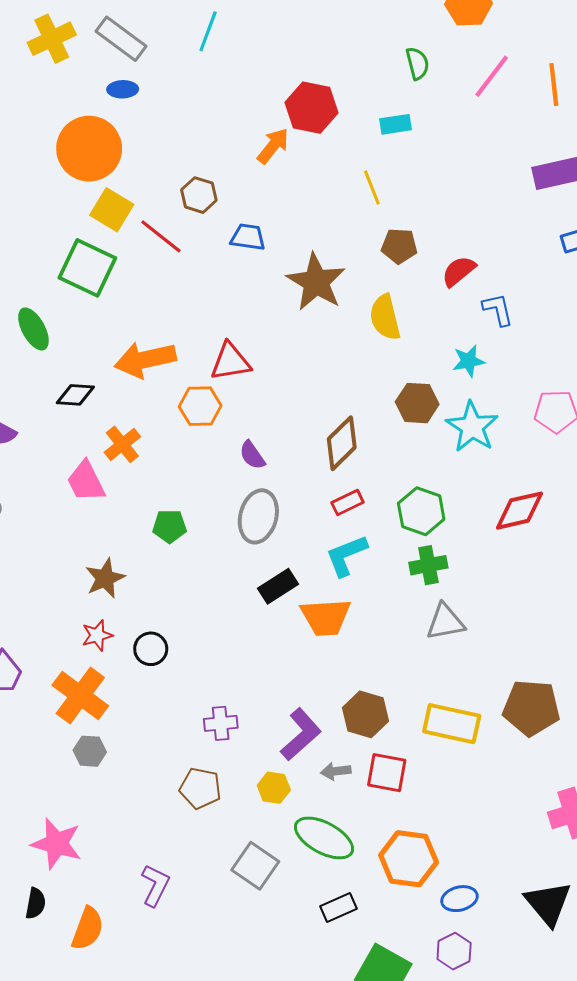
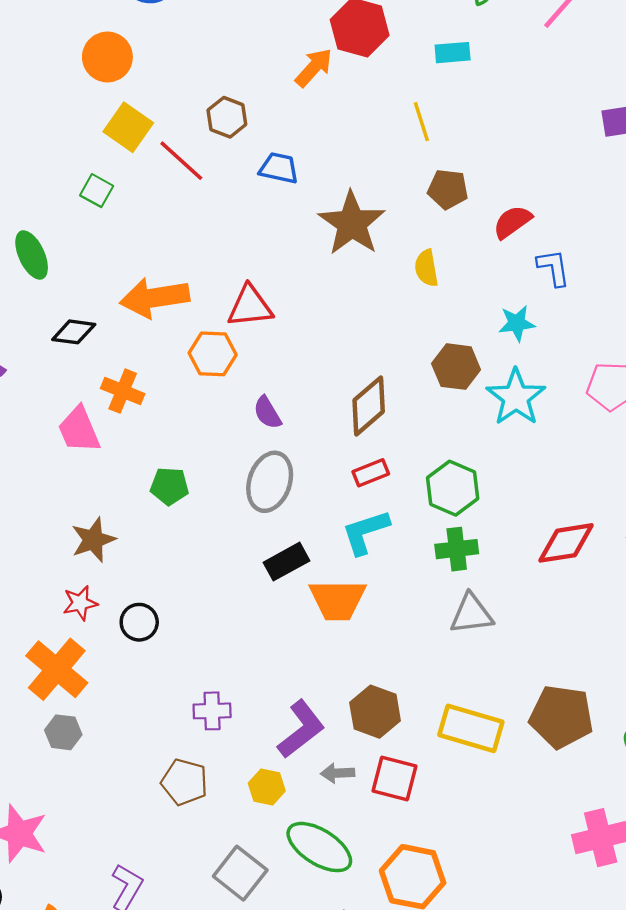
orange circle: (89, 149) -> (107, 57), size x0.7
green square: (87, 268) -> (97, 191), size x0.5
yellow semicircle: (385, 317) -> (426, 268), size x0.7
orange cross: (122, 444) -> (123, 391), turned -33
red diamond: (520, 511) -> (566, 543), moved

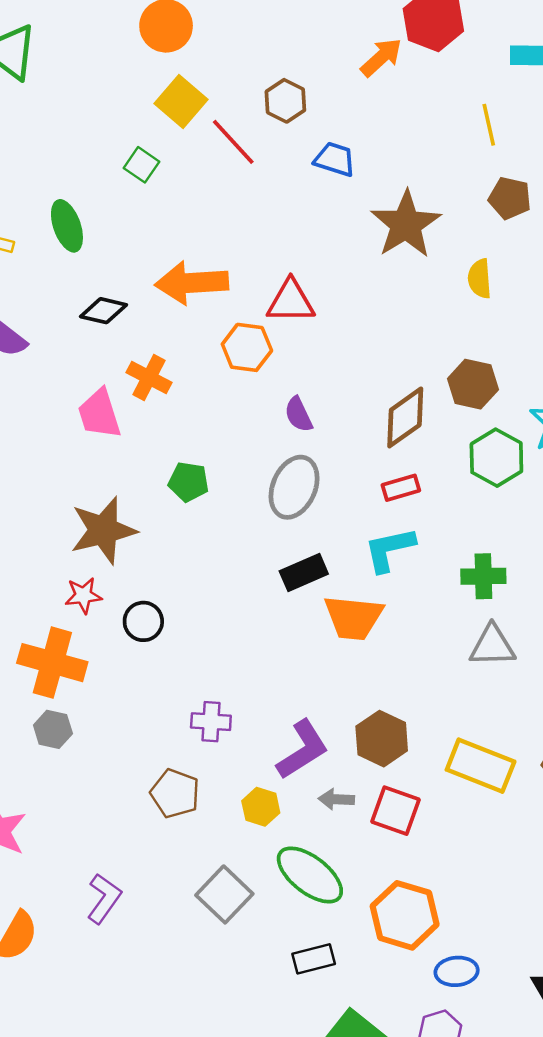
brown hexagon: (456, 367) -> (473, 384), moved
green hexagon: (453, 488) -> (496, 458), moved
brown star: (93, 540) -> (103, 530), size x1.4
orange cross: (57, 669) -> (52, 663), turned -30

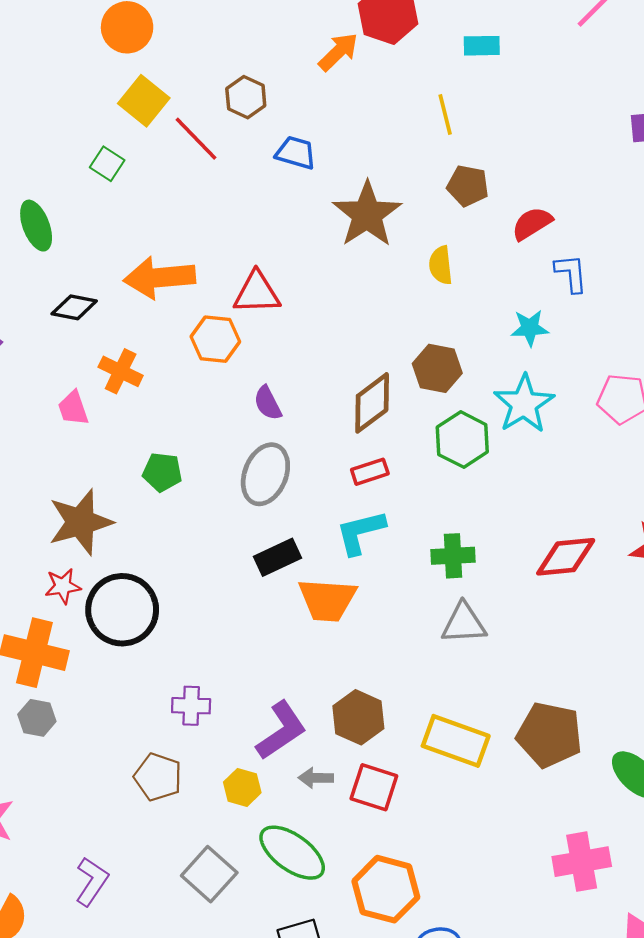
pink trapezoid: (99, 414) -> (73, 408), size x0.7
black circle: (143, 621) -> (122, 610), size x1.8

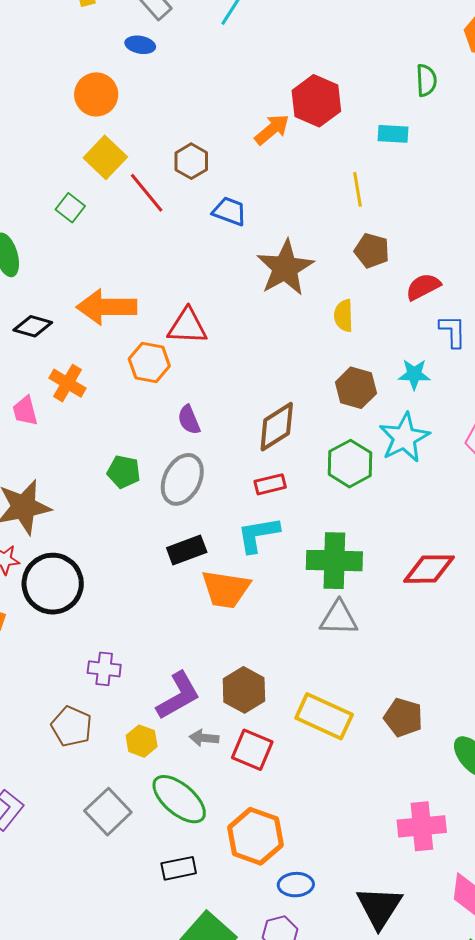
brown hexagon: (437, 368) -> (356, 388), moved
green pentagon: (162, 472) -> (124, 472), moved
green cross: (453, 556) -> (334, 561), size x1.5
brown pentagon: (549, 735) -> (403, 717), size x0.7

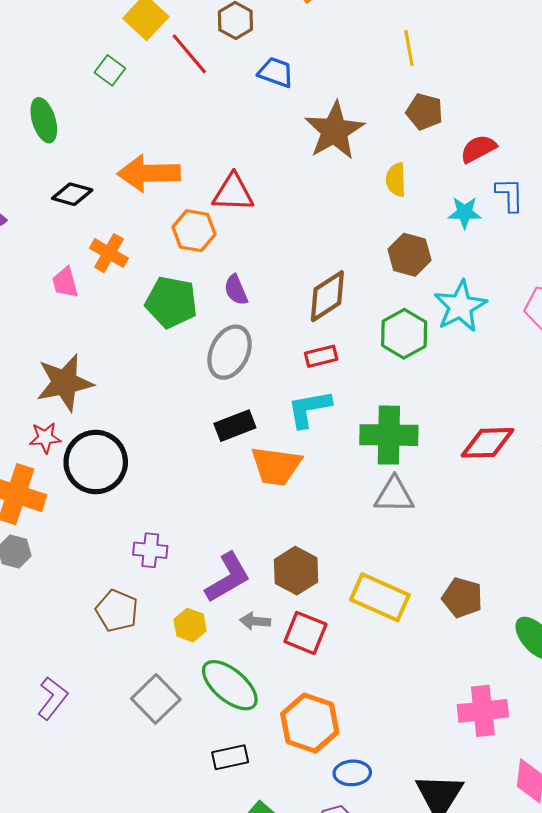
cyan star: (414, 374) -> (465, 213), moved
green pentagon: (124, 472) -> (171, 302), moved, size x1.5

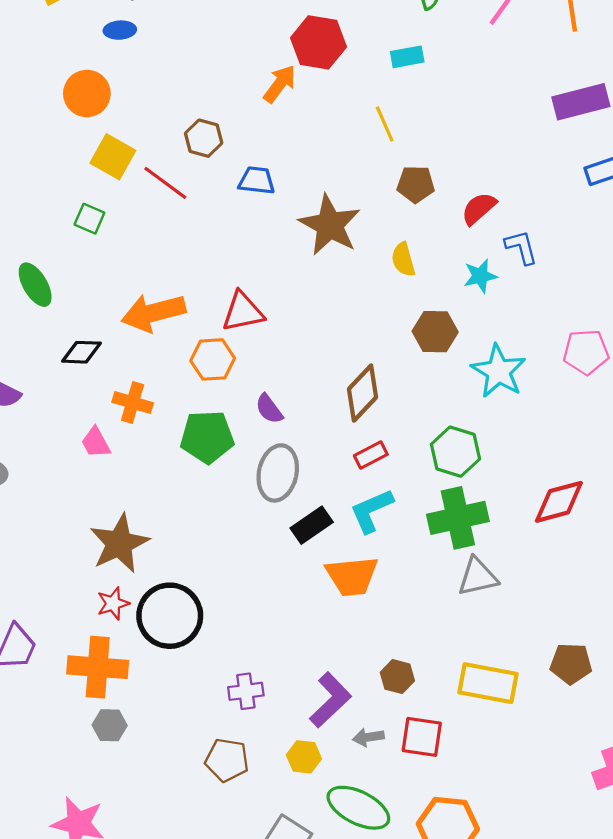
green hexagon: (404, 334) -> (455, 452), moved
black rectangle: (235, 426) -> (312, 525), moved
brown hexagon: (296, 571) -> (397, 677), size x0.7

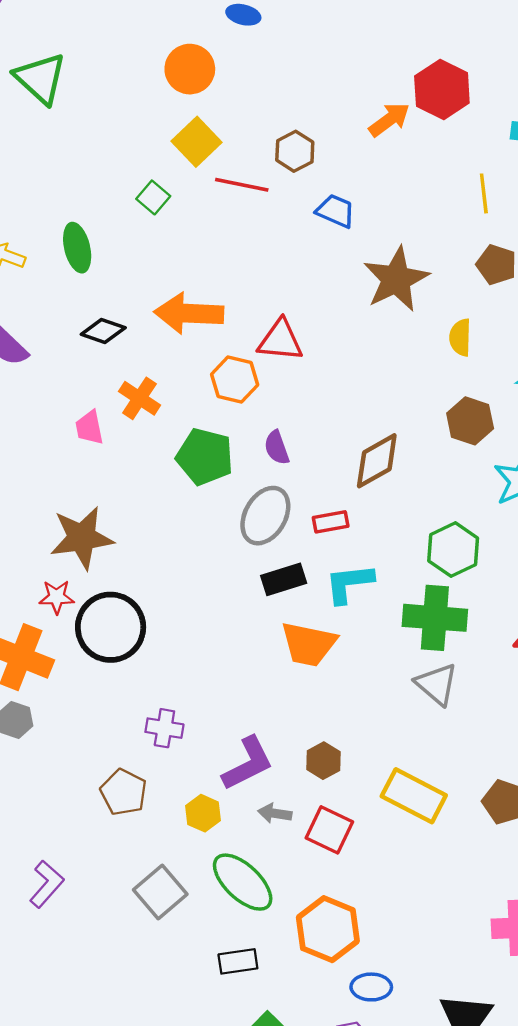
red line: (165, 183) -> (242, 185), turned -42
red rectangle: (371, 455) -> (331, 522), moved
gray triangle: (478, 577) -> (437, 684), turned 36

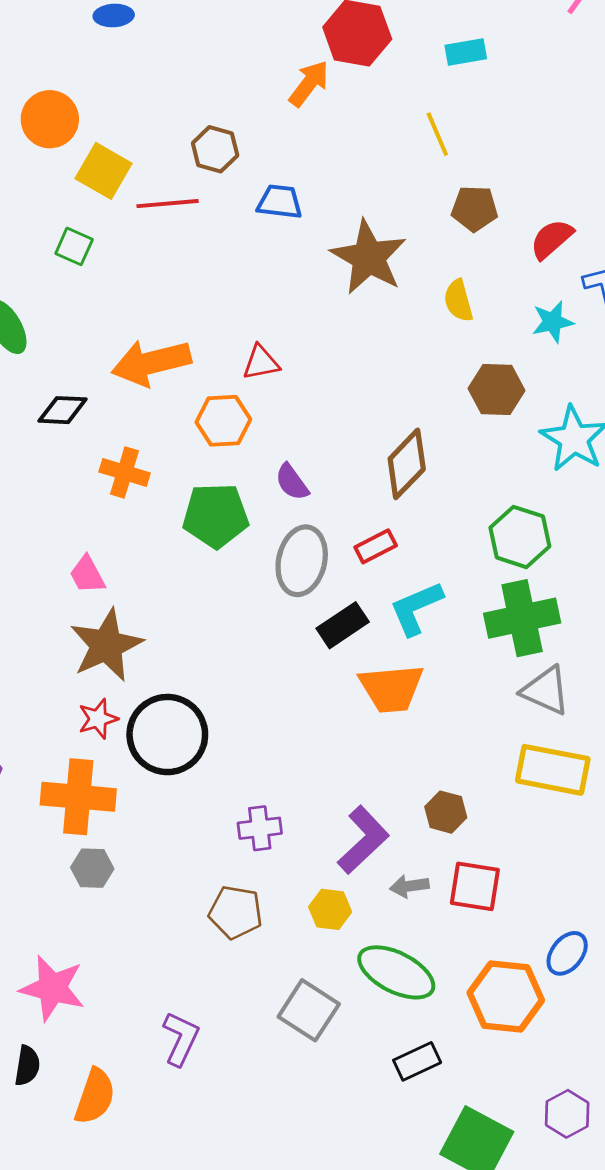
orange circle: (190, 69) -> (50, 119), moved
red triangle: (280, 340) -> (261, 363), size x0.7
pink trapezoid: (89, 428) -> (87, 575), moved
yellow rectangle: (414, 796) -> (553, 770), moved
blue ellipse: (371, 987) -> (567, 953), moved, turned -36

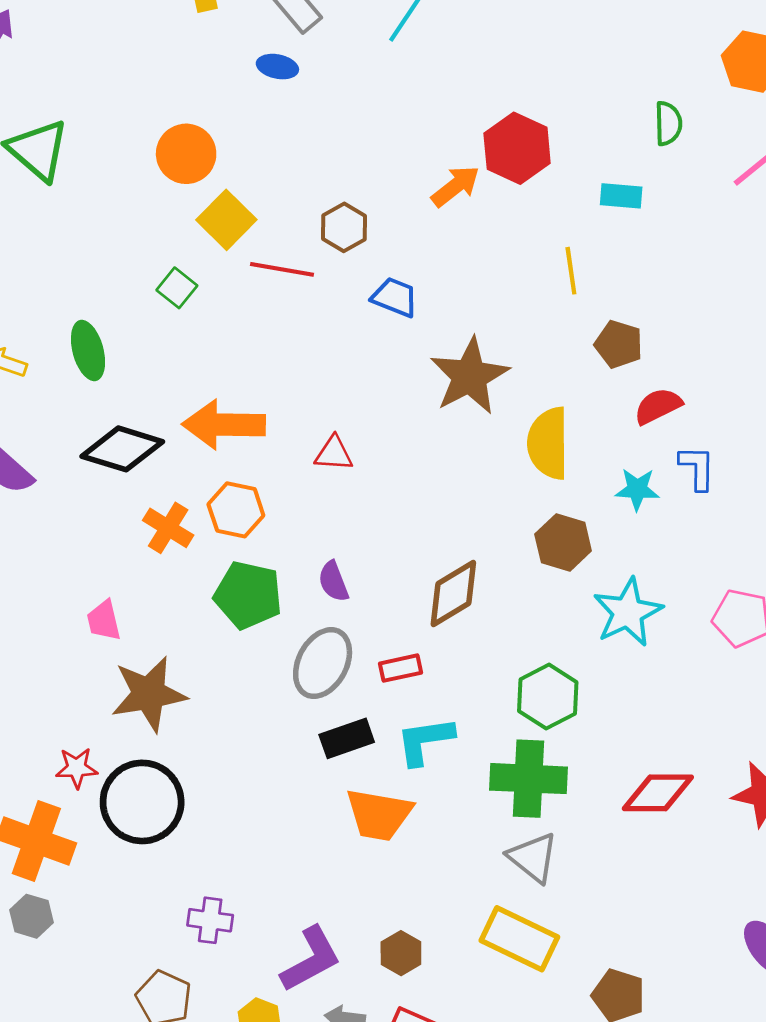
brown pentagon: (475, 208) -> (619, 344), moved
yellow semicircle: (458, 301) -> (548, 443), size x1.6
black diamond: (62, 410) -> (122, 449), size x1.5
orange hexagon: (223, 421) -> (236, 510), moved
brown star: (106, 645) -> (149, 694), moved

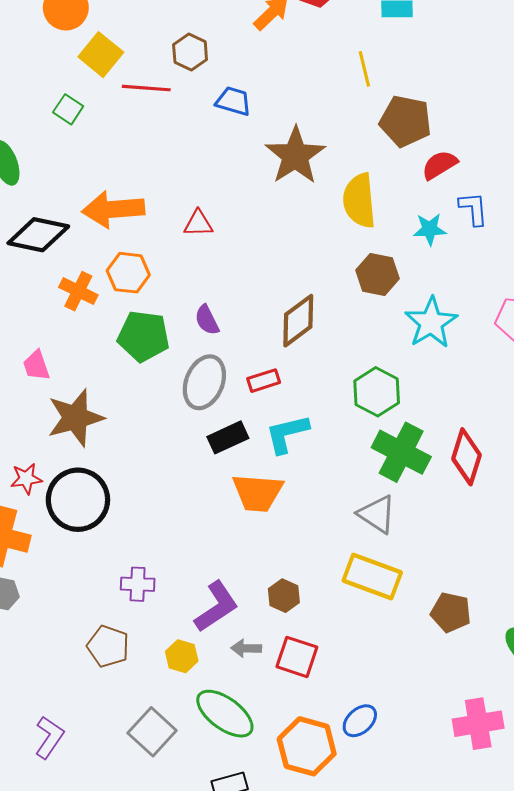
brown pentagon: (619, 344) -> (406, 121), size x1.4
green cross: (529, 779) -> (401, 452), moved, turned 30
red diamond: (658, 793) -> (467, 457), turned -68

